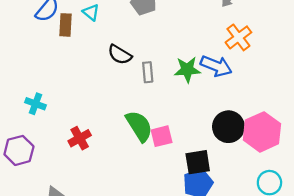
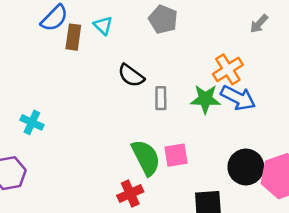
orange cross: (238, 37) -> (228, 69), moved
pink square: (162, 136) -> (176, 155), moved
red cross: (80, 138) -> (130, 194), moved

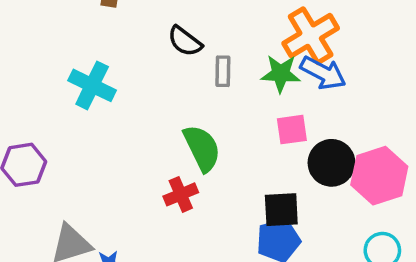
orange cross: (228, 69) -> (311, 36), size x1.4
cyan cross: (32, 122) -> (92, 85), moved, size x1.5
pink square: (176, 155) -> (292, 130), moved

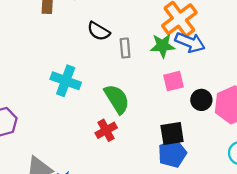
cyan cross: (92, 85) -> (66, 81), moved
black circle: (332, 163) -> (201, 100), size x0.7

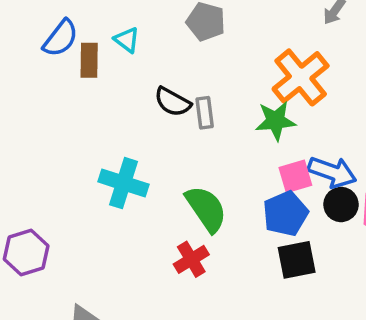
blue arrow: (190, 42) -> (332, 172), moved
gray rectangle: (125, 48) -> (205, 113), moved
blue pentagon: (172, 153) -> (285, 214), moved

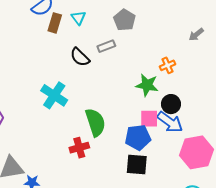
orange cross: (301, 77) -> (167, 65), size x0.5
black semicircle: (173, 102) -> (80, 57), moved
gray rectangle: (205, 113) -> (106, 46), moved, turned 60
black circle: (341, 205) -> (171, 104), moved

